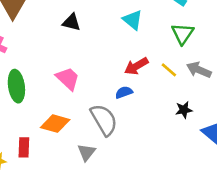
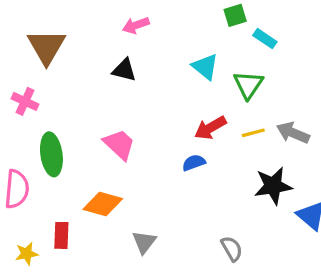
green triangle: (183, 34) -> (248, 85), moved
yellow line: (169, 70) -> (253, 133), turned -56
black star: (184, 110) -> (273, 186), size x1.6
gray semicircle: (104, 120) -> (232, 249), moved, size x0.6

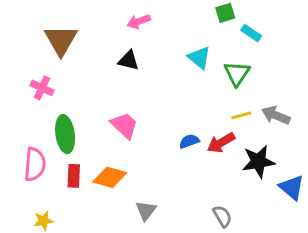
red arrow: (210, 128) -> (221, 143), moved
red rectangle: (61, 235) -> (74, 176), moved

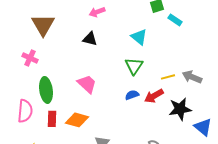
green triangle: (237, 73) -> (134, 66), moved

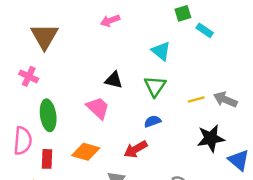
black triangle: (90, 39) -> (114, 80), moved
red arrow: (154, 96) -> (136, 149), moved
red rectangle: (52, 119) -> (47, 159), moved

